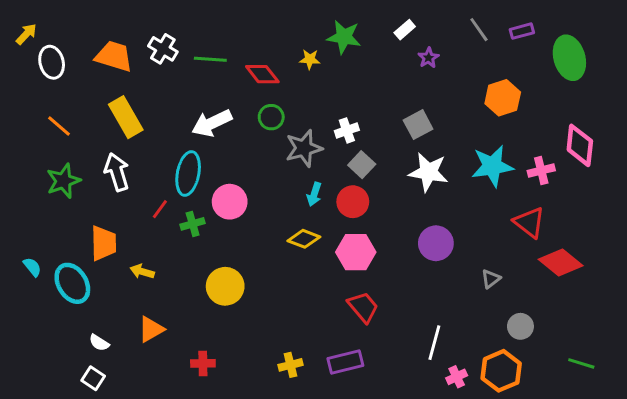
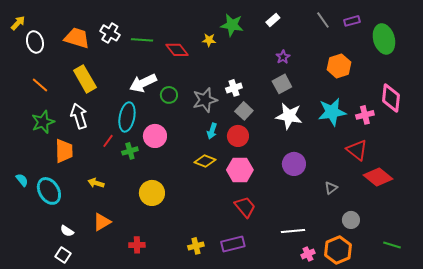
purple star: (428, 58) -> (283, 57), moved
green circle: (271, 117) -> (169, 95), moved
orange trapezoid: (104, 243) -> (64, 151), moved
white line: (434, 343) -> (293, 231), turned 70

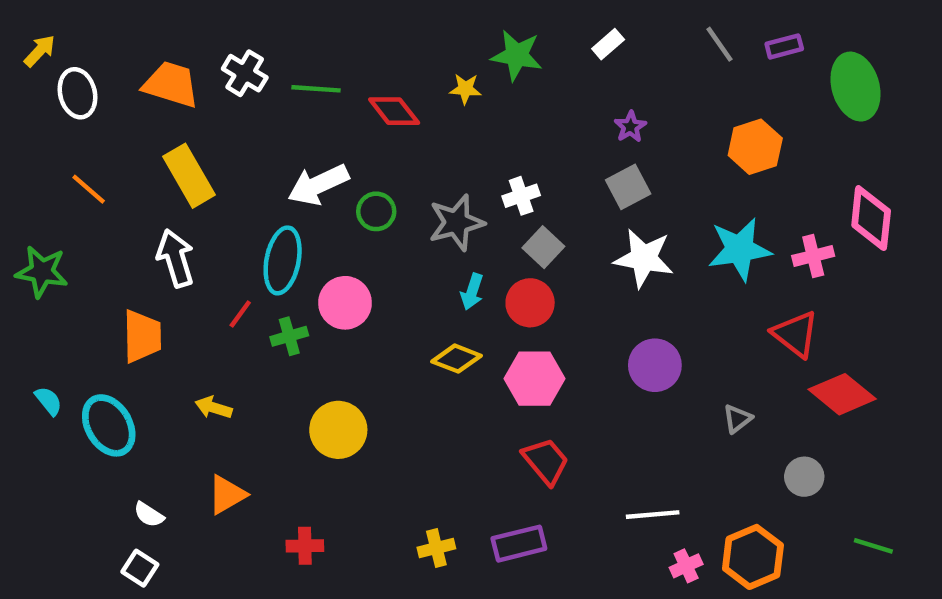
green star: (43, 122) -> (42, 272), moved, turned 30
gray circle: (351, 220) -> (804, 477), moved

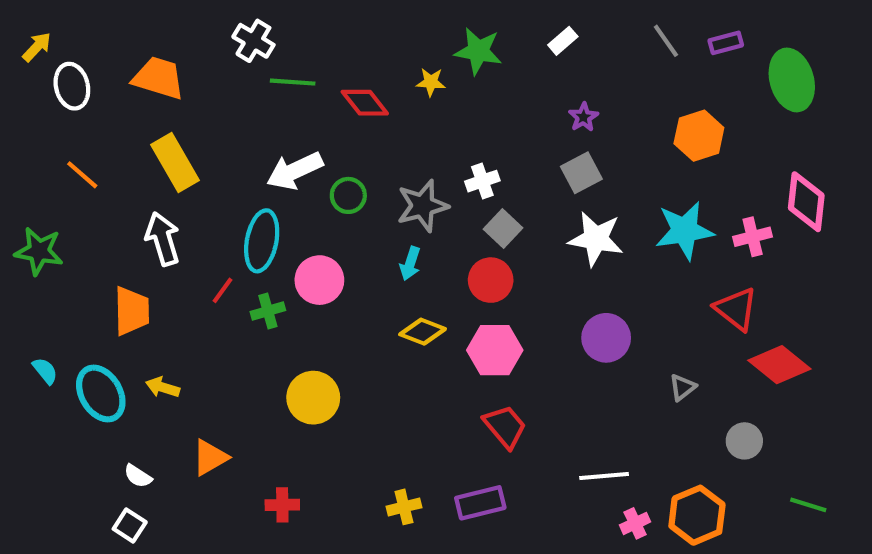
white cross: (245, 73) -> (253, 41), moved
cyan arrow: (472, 292) -> (410, 264), moved
yellow arrow: (213, 408) -> (163, 387), moved

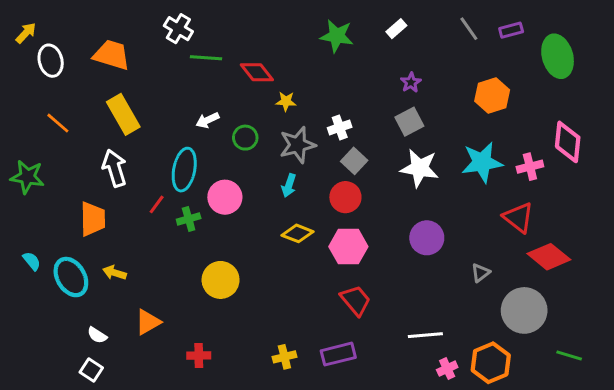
yellow star: (431, 82) -> (286, 101), moved
white arrow: (295, 171) -> (207, 120), size x0.6
gray circle: (744, 441) -> (524, 310), size x1.8

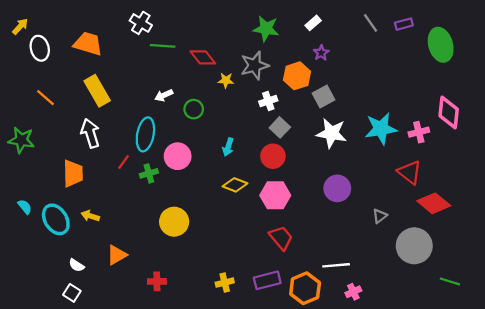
purple star: (411, 82) -> (321, 53), moved
orange hexagon: (492, 95) -> (297, 76), moved
gray star: (298, 145) -> (255, 65), moved
orange hexagon: (491, 363) -> (305, 288), moved

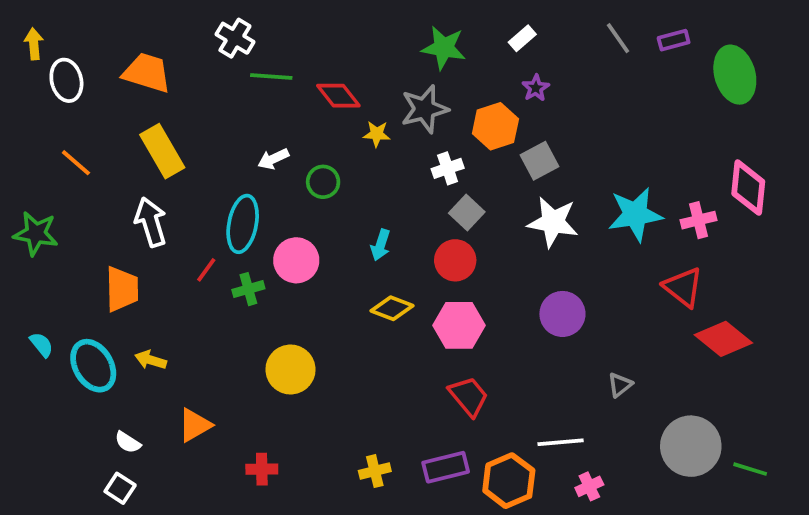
yellow arrow: (20, 26) -> (34, 44), turned -48
gray triangle: (380, 216) -> (620, 385), moved
gray circle: (414, 246) -> (691, 446), moved

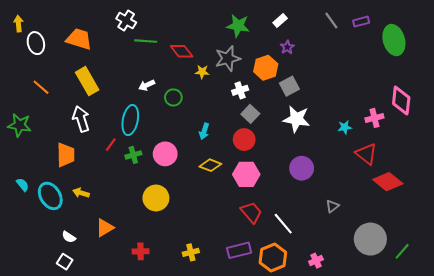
cyan star: (635, 214) -> (345, 127), moved, size x0.5
pink circle: (296, 260) -> (165, 154), moved
white line: (561, 442) -> (283, 224), moved, turned 55
green line: (750, 469) -> (402, 251), turned -66
yellow cross: (375, 471) -> (191, 252), moved

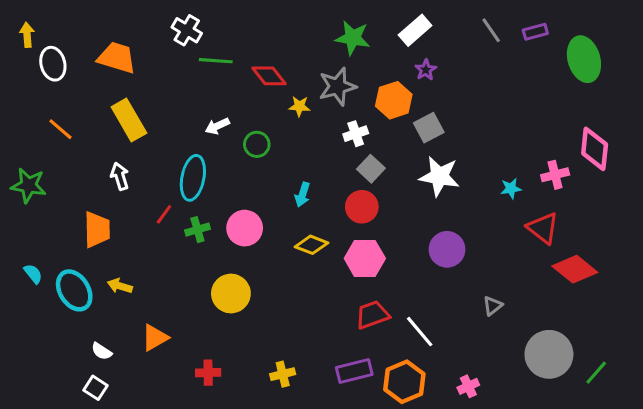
white rectangle: (280, 21) -> (415, 30), size x1.5
white arrow: (81, 119) -> (120, 176), size x0.7
red trapezoid: (251, 212) -> (372, 315), turned -70

